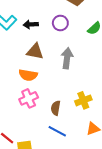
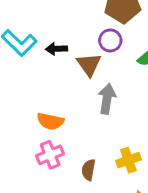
purple circle: (60, 23) -> (110, 40), moved
brown triangle: (35, 52) -> (89, 65), moved, turned 42

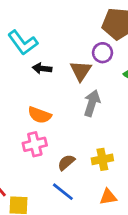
black arrow: (56, 49) -> (42, 68), moved
brown semicircle: (89, 170) -> (66, 162), turned 30

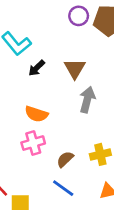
purple circle: (103, 53) -> (79, 16), moved
black arrow: (42, 68) -> (37, 68), turned -48

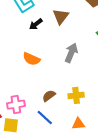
brown triangle: (75, 68) -> (61, 17), moved
pink cross: (33, 143) -> (16, 105), moved

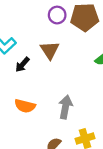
gray arrow: (71, 53) -> (66, 107), moved

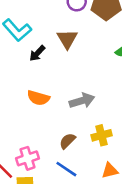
gray arrow: (66, 107) -> (82, 101), turned 60

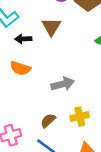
black arrow: (37, 53) -> (23, 39), turned 42
orange semicircle: (38, 98) -> (20, 68), moved

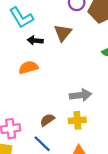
orange semicircle: (20, 68) -> (28, 67), turned 138
gray arrow: (63, 84) -> (81, 95), moved

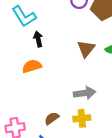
brown triangle: (63, 33) -> (86, 49), moved
black arrow: (35, 40) -> (38, 39), turned 72

